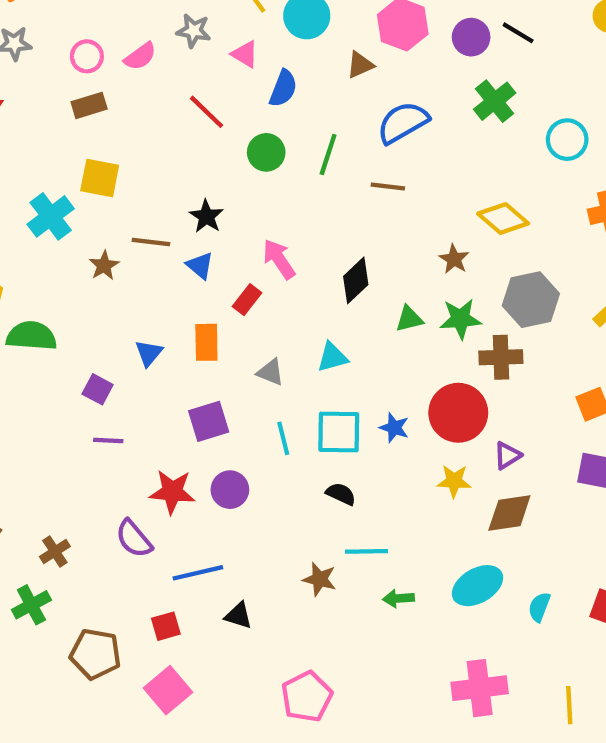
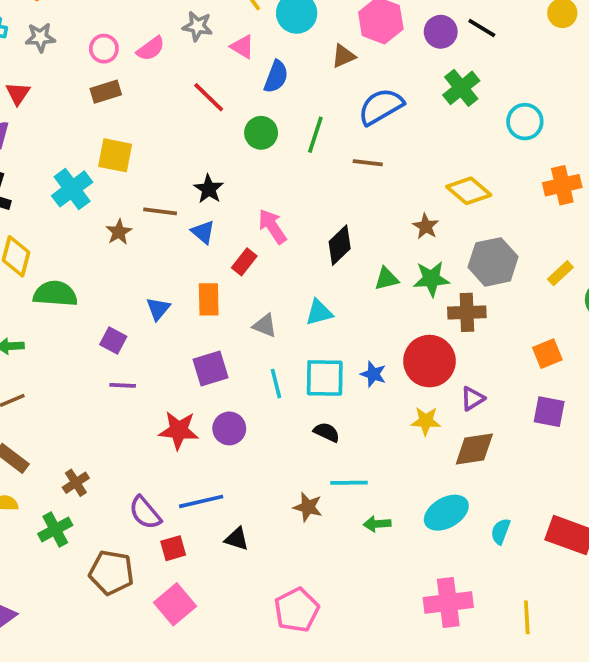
purple semicircle: (134, 539) -> (145, 513), moved

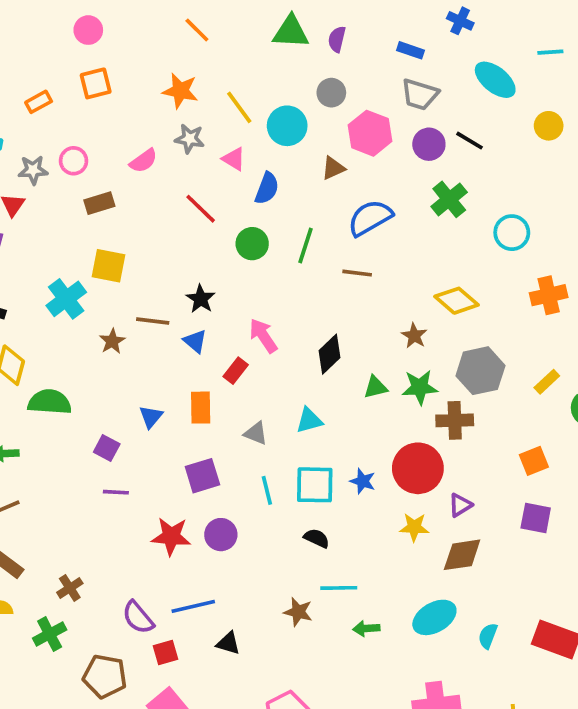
gray star: (40, 37) -> (33, 170), moved
pink circle: (104, 49) -> (74, 161), moved

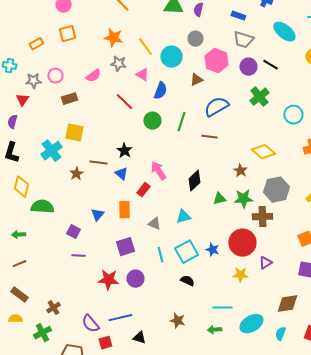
cyan square: (315, 485) -> (186, 252), turned -30
brown diamond: (462, 555) -> (287, 304), moved
cyan line: (339, 588) -> (222, 308), moved

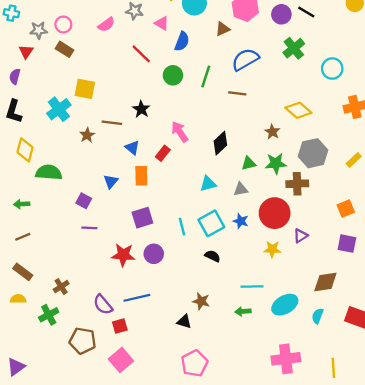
brown rectangle: (69, 99) -> (65, 49), moved, turned 49
blue triangle: (121, 174) -> (132, 148), moved
gray triangle: (154, 224) -> (241, 189), moved, turned -32
black triangle: (139, 338) -> (184, 322), moved

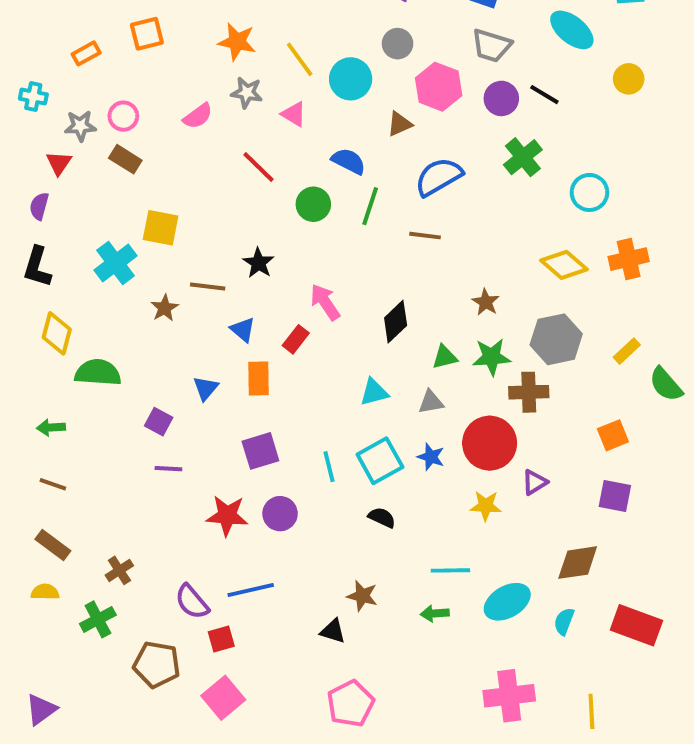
blue semicircle: (182, 41) -> (349, 161), moved, turned -84
yellow diamond: (298, 110) -> (564, 265), moved
brown line: (23, 237) -> (53, 484), turned 42

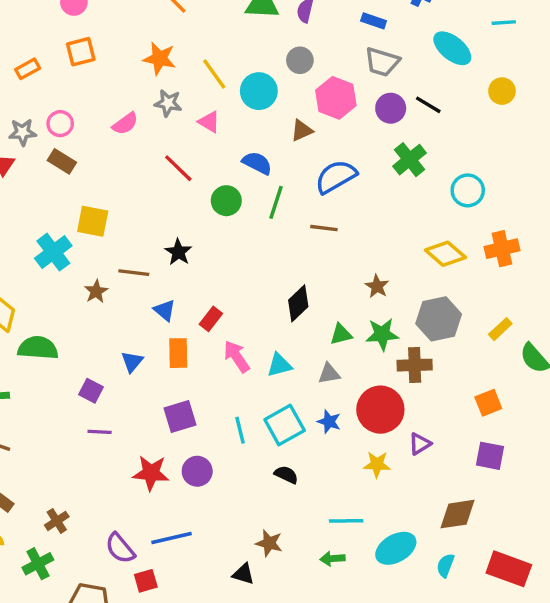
pink arrow: (325, 302) -> (237, 357), moved

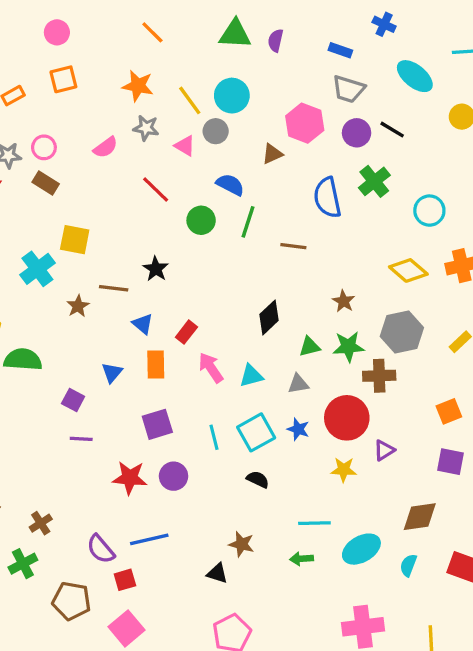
gray circle: (300, 60) -> (216, 131), moved
cyan circle: (259, 91) -> (232, 96), moved
blue semicircle: (336, 177) -> (327, 198), moved, turned -72

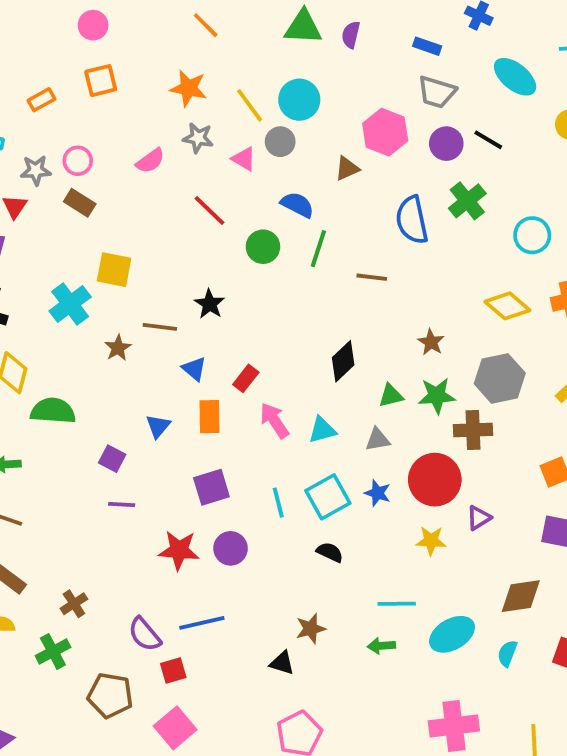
brown star: (242, 544) -> (311, 629), turned -30

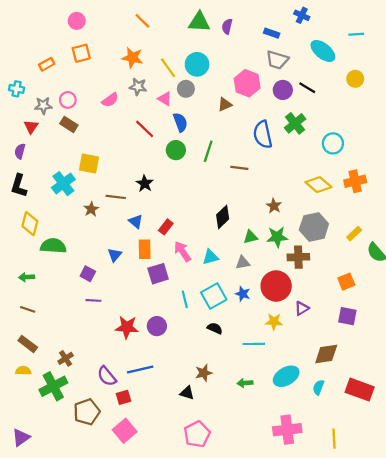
blue semicircle: (297, 205) -> (180, 122), moved, turned 42
purple square: (211, 487) -> (158, 274), moved
cyan line: (397, 604) -> (254, 344), moved
green cross: (53, 651) -> (53, 386), size x1.4
brown pentagon: (110, 695) -> (87, 412), turned -30

